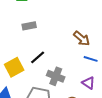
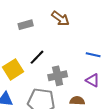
brown arrow: (82, 38) -> (60, 19), moved
gray cross: (56, 76) -> (58, 76), turned -30

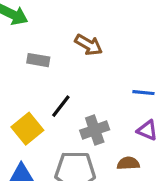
gray rectangle: (26, 25) -> (38, 60), turned 32

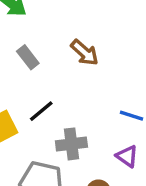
gray rectangle: (38, 60) -> (28, 57), turned 30

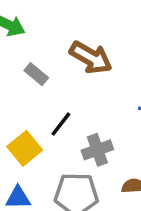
brown arrow: (85, 53) -> (91, 58), size x1.4

